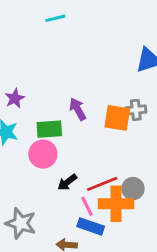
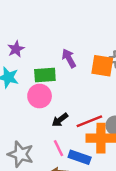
pink line: (87, 206) -> (58, 148), moved

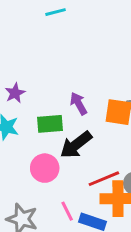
pink circle: (40, 96) -> (45, 168), moved
black arrow: (60, 120) -> (76, 145), moved, size x1.6

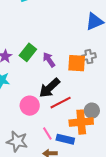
green rectangle: (50, 124) -> (28, 52), moved, turned -42
red line: (104, 179) -> (61, 103), moved

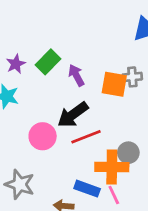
pink line: (47, 133) -> (114, 195), moved

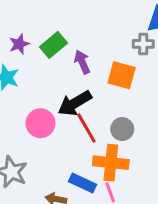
gray cross: (132, 77) -> (143, 44), moved
red line: (86, 137) -> (86, 128), turned 76
gray circle: (128, 153) -> (122, 129), moved

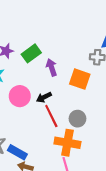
black arrow: (75, 103) -> (44, 97), size x0.6
pink circle: (40, 123) -> (20, 96), moved
blue rectangle: (82, 183) -> (17, 152), moved

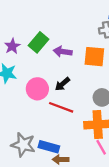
purple arrow: (51, 67) -> (63, 52), turned -49
red line: (51, 116) -> (61, 107), moved, turned -30

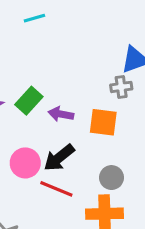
black arrow: (62, 84) -> (59, 158), size x1.5

